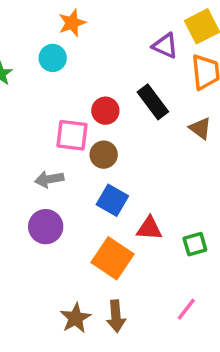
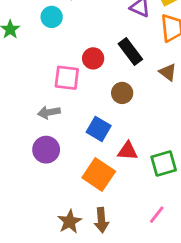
brown circle: (104, 155) -> (122, 93), moved
green square: (195, 244) -> (164, 163), size x1.4

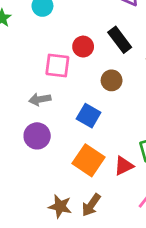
red triangle: (128, 151) -> (124, 166), moved, turned -30
brown arrow: (101, 220) -> (91, 205), turned 40
brown star: (70, 222) -> (60, 206), turned -30

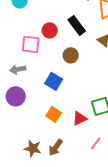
orange square: (89, 160) -> (54, 114), size x0.7

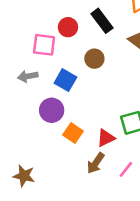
blue square: (54, 81) -> (65, 80), moved
purple circle: (16, 96) -> (52, 110), moved
brown arrow: (56, 147) -> (96, 163), moved
brown star: (33, 148) -> (24, 176), moved

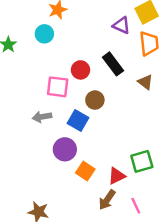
brown circle: (94, 59) -> (95, 100), moved
pink line: (126, 169) -> (136, 206), turned -63

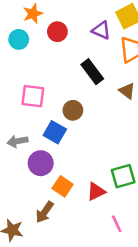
red circle: (80, 70) -> (57, 32), moved
gray arrow: (42, 117) -> (17, 141), moved
brown arrow: (107, 200) -> (45, 212), moved

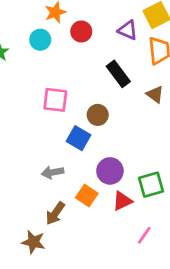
gray arrow: (17, 141) -> (53, 172), moved
purple circle: (41, 163) -> (110, 171), moved
brown arrow: (45, 212) -> (55, 213), moved
pink line: (117, 224) -> (144, 235), turned 60

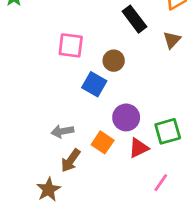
brown triangle: (155, 94) -> (172, 40), turned 36
gray arrow: (53, 172) -> (62, 131), moved
brown star: (33, 242) -> (49, 190), turned 30

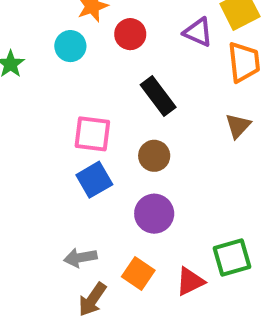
black rectangle: (134, 19) -> (158, 96), moved
blue square: (94, 84) -> (94, 180), moved, turned 30
purple circle: (126, 117) -> (154, 214), moved

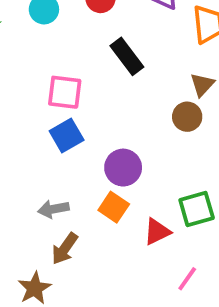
brown circle: (154, 156) -> (187, 117), moved
orange square: (138, 273) -> (114, 207), moved

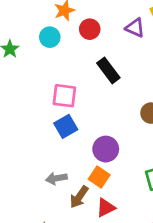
red triangle: (157, 232) -> (106, 208), moved
brown arrow: (65, 249) -> (79, 197), moved

